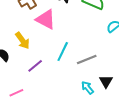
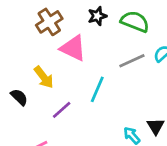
gray line: (87, 60) -> (132, 61), moved

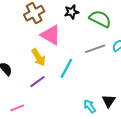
yellow arrow: (44, 77) -> (38, 57), moved

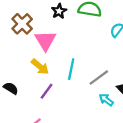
pink triangle: (51, 35) -> (45, 41), turned 45
gray line: (95, 49) -> (99, 78), moved

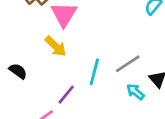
cyan line: (71, 69) -> (94, 72), moved
purple line: (47, 91) -> (66, 95), moved

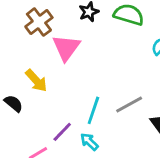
yellow arrow: (56, 46) -> (36, 81), moved
cyan arrow: (135, 92) -> (89, 142), moved

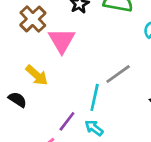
gray line: (129, 104) -> (118, 74), moved

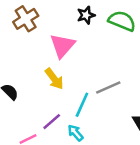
brown cross: (33, 19) -> (26, 19), moved
yellow arrow: (37, 75) -> (54, 79), moved

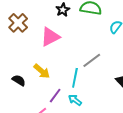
pink triangle: (62, 46) -> (50, 37), turned 35
yellow arrow: (54, 79) -> (42, 71), moved

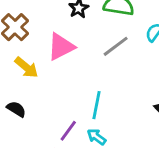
gray line: (92, 60) -> (116, 46), moved
yellow arrow: (42, 71) -> (26, 67), moved

